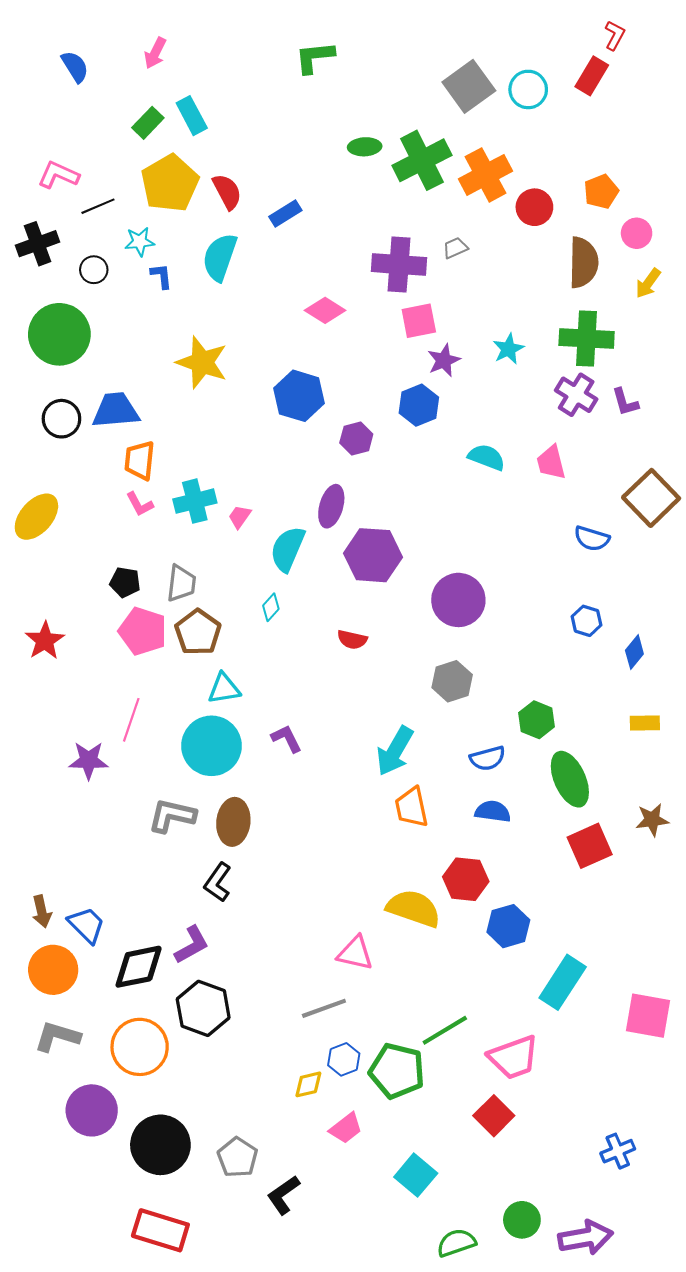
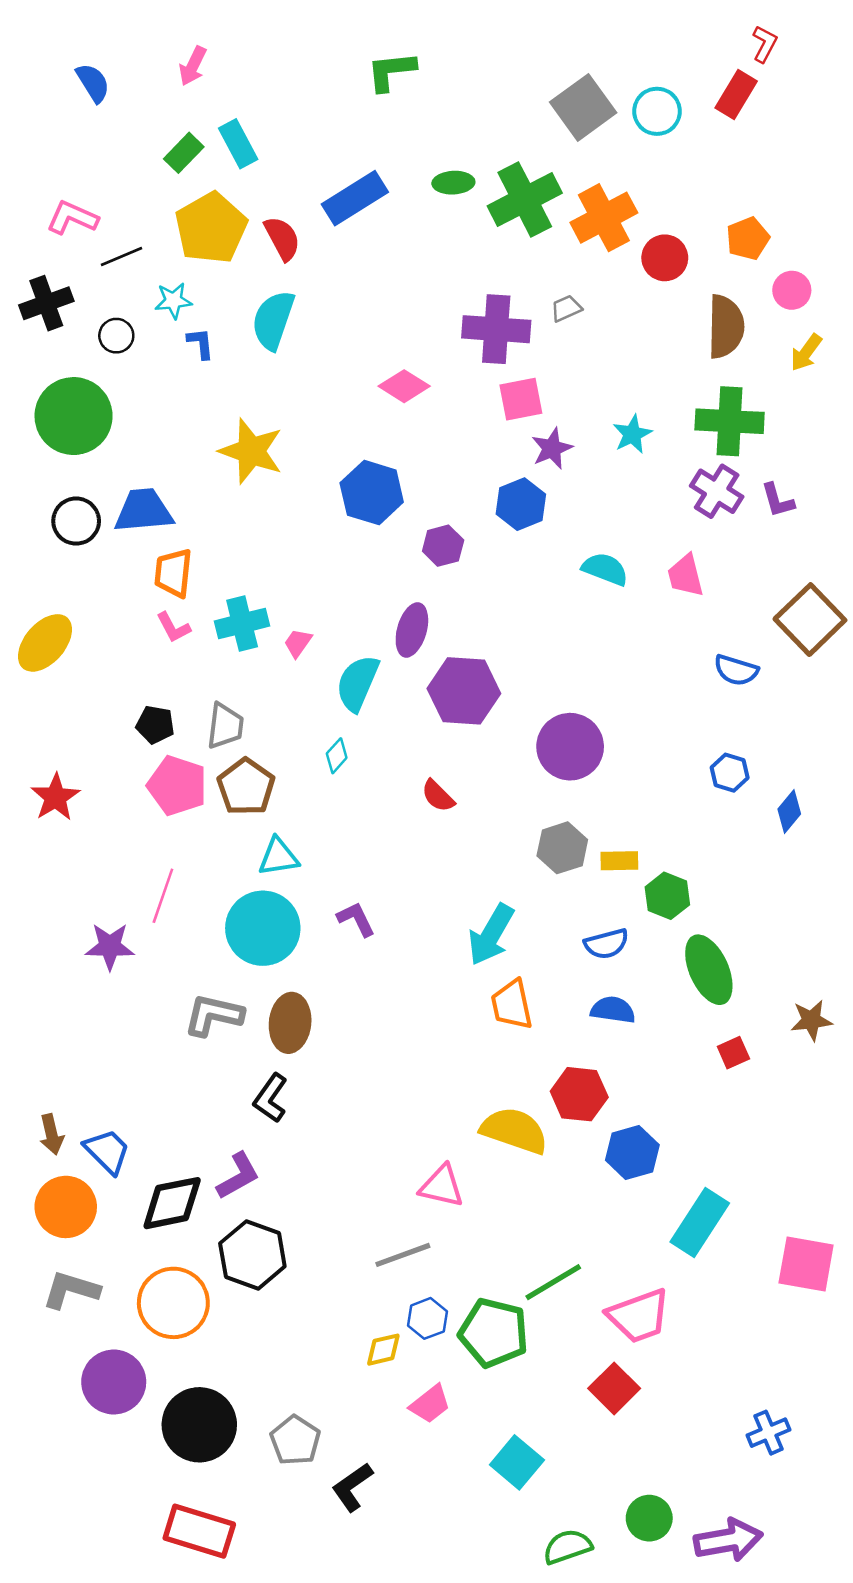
blue rectangle: (285, 213) -> (355, 198), moved, size x1.6
red semicircle: (352, 640) -> (438, 796), turned 32
yellow rectangle: (645, 723) -> (619, 861), moved
red square: (590, 846) -> (733, 1053), size x0.6

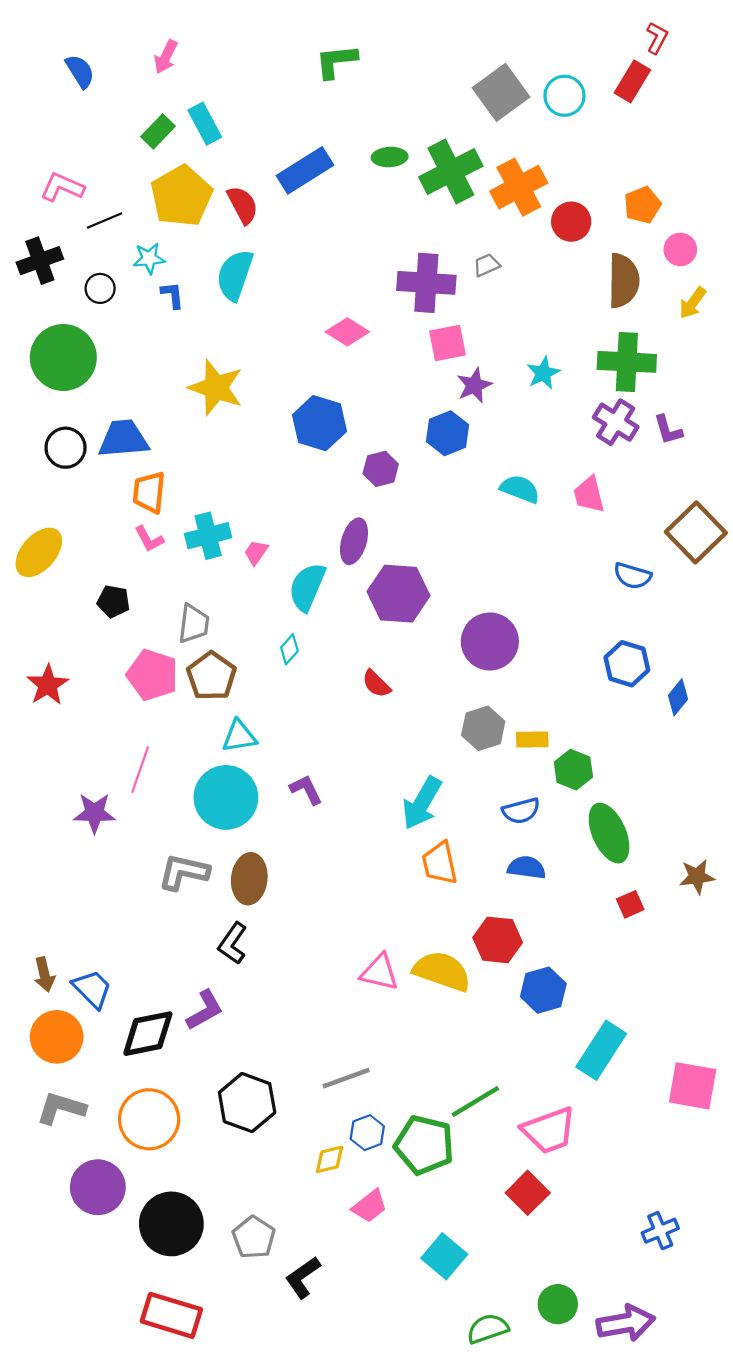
black pentagon: (155, 725) -> (113, 601), moved
blue hexagon: (730, 773) -> (627, 664), size x1.4
pink triangle: (442, 1186) -> (380, 972), moved
black hexagon: (252, 1255) -> (247, 1103), moved

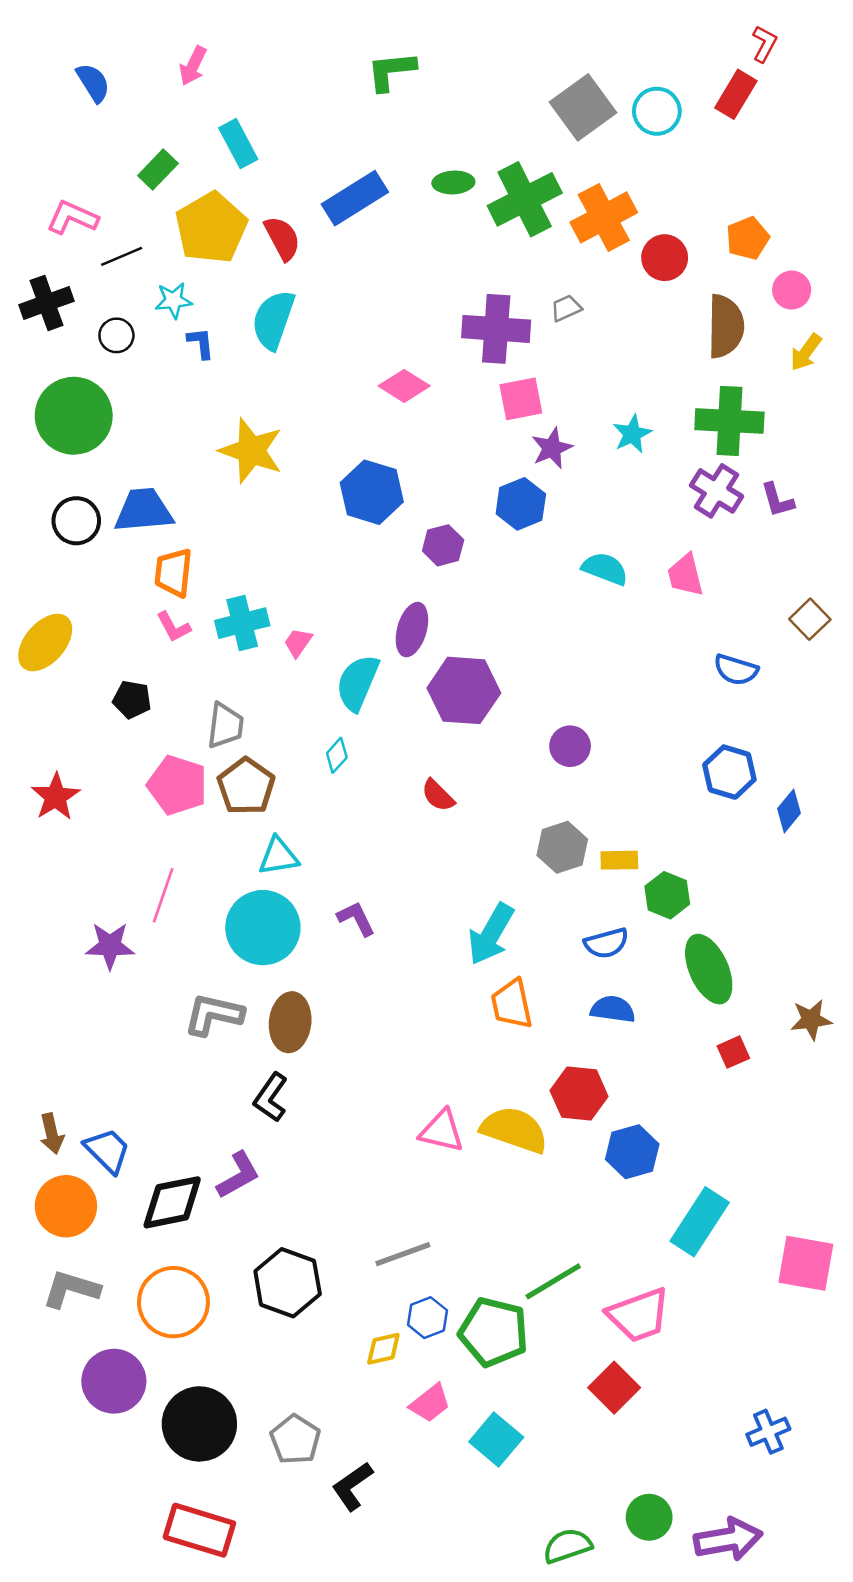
green rectangle: (158, 131) -> (158, 170), moved
brown square: (696, 532) -> (810, 619), size x0.6
purple circle: (490, 641) -> (570, 746), size x0.6
cyan square: (444, 1256) -> (496, 1439), moved

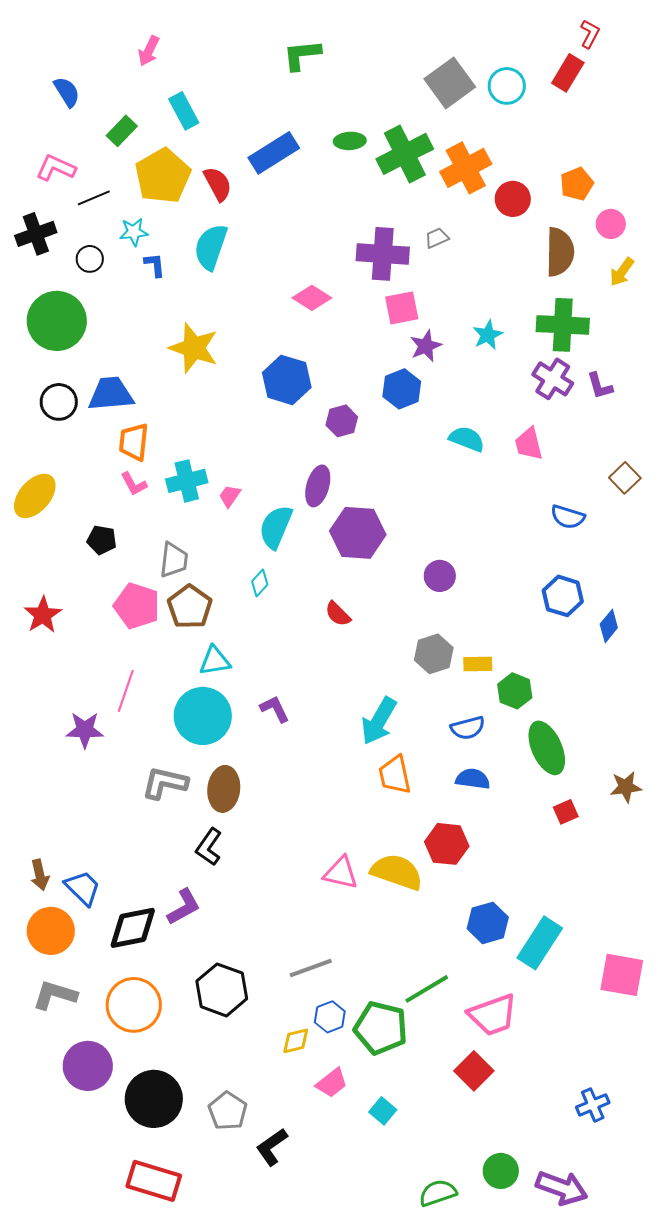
blue semicircle: (93, 83) -> (67, 92), moved
blue hexagon: (632, 1152) -> (488, 923), moved
cyan square: (496, 1439) -> (383, 1111), size x0.7
purple arrow: (728, 1539) -> (562, 1188), turned 30

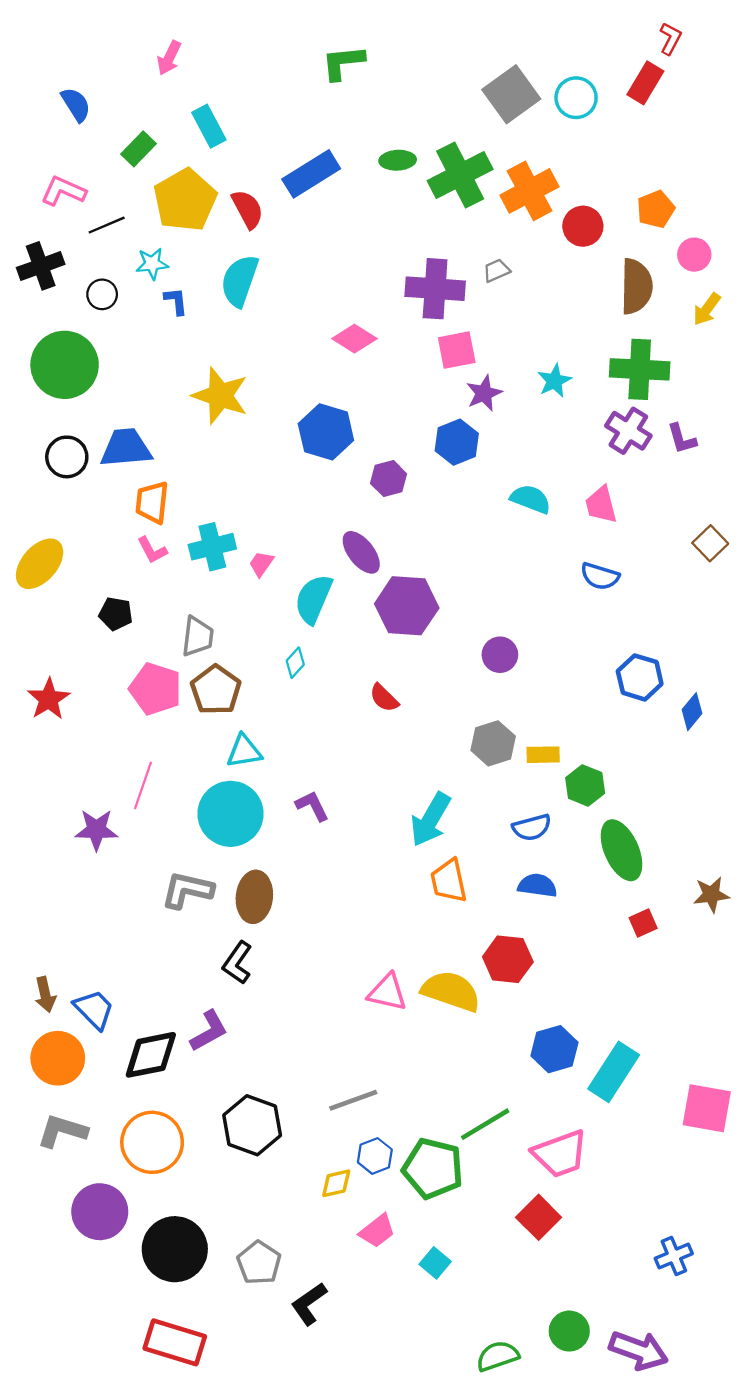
purple ellipse: (318, 486) -> (361, 552), turned -54
blue semicircle: (568, 517) -> (600, 576), moved

